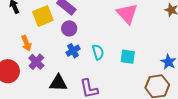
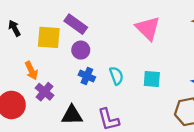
yellow square: (43, 16) -> (49, 37), turned 30
blue cross: (73, 51) -> (87, 76), turned -32

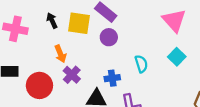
black arrow: (14, 28) -> (52, 21), moved
blue cross: (87, 76) -> (112, 78), moved, turned -35
cyan square: (152, 79) -> (177, 57), moved, turned 36

